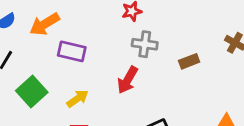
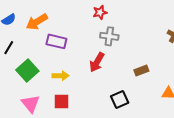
brown rectangle: (189, 61) -> (141, 70), moved
yellow arrow: (77, 99) -> (61, 76), turned 35

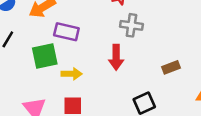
red arrow: (97, 62) -> (116, 57), turned -30
green square: (27, 70) -> (45, 56), moved, turned 30

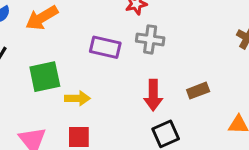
purple rectangle: (66, 32) -> (105, 47), moved
red arrow: (116, 57) -> (153, 95), moved

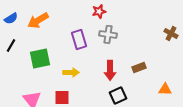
purple rectangle: (105, 47) -> (79, 39), turned 60
yellow arrow: (77, 98) -> (71, 72), moved

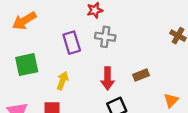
yellow arrow: (71, 72) -> (62, 81), turned -70
orange triangle: (165, 89) -> (171, 100), turned -48

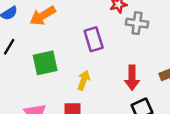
gray cross: (105, 37) -> (137, 23), moved

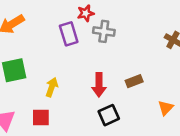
purple rectangle: (94, 39) -> (69, 34), moved

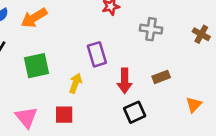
gray cross: (104, 31) -> (151, 29), moved
purple rectangle: (69, 34) -> (97, 54), moved

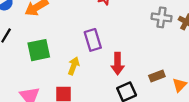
gray cross: (151, 29) -> (161, 17), moved
brown rectangle: (161, 77) -> (157, 76), moved

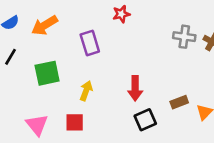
purple rectangle: (93, 40) -> (90, 43), moved

